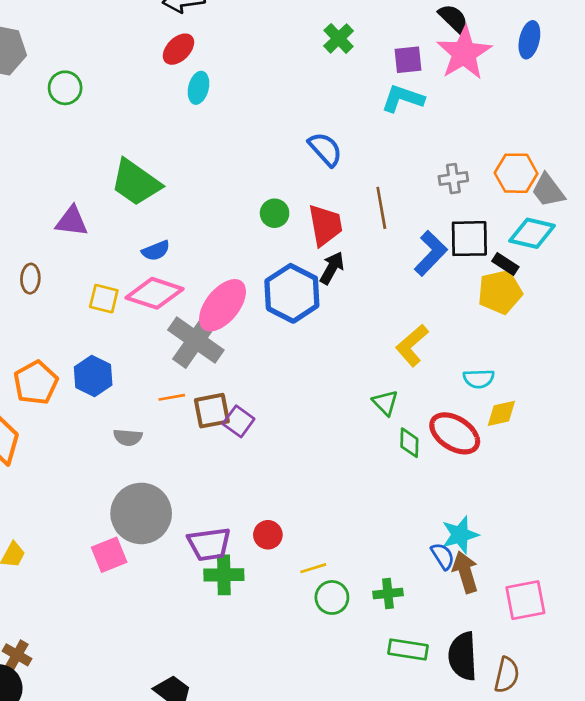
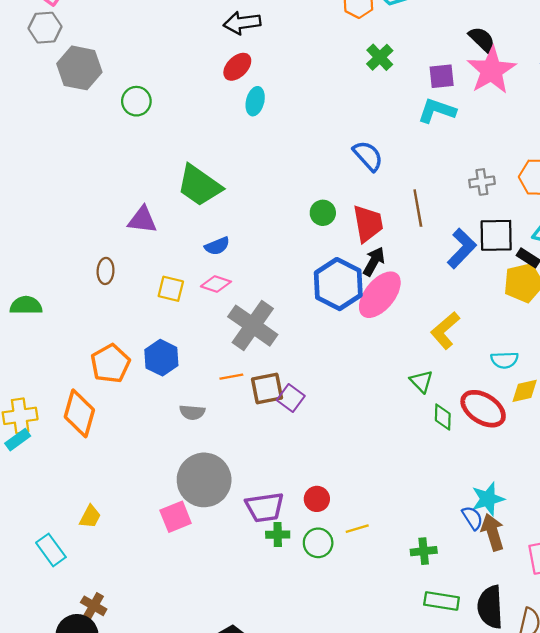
pink diamond: (154, 293) -> (216, 284), size x0.6
pink ellipse: (223, 305) -> (380, 295), moved
green cross: (224, 575) -> (278, 535), size x0.7
green circle: (332, 597) -> (318, 543), moved

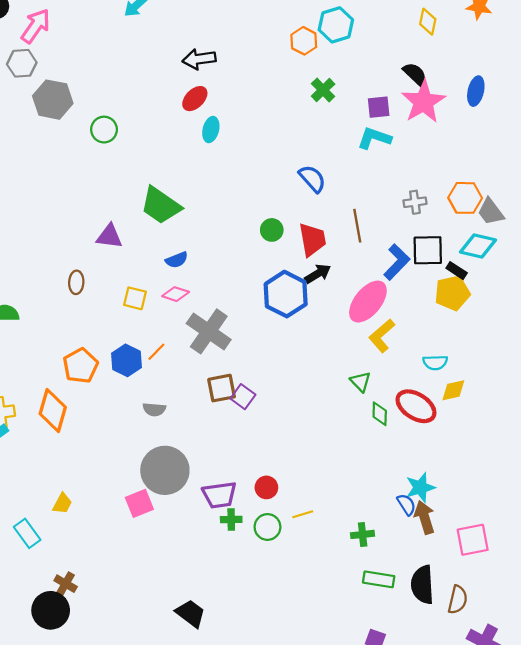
black arrow: (374, 261) -> (318, 274), turned 30
pink ellipse: (380, 295) -> (368, 302), moved
orange line: (231, 377) -> (156, 352), moved, turned -36

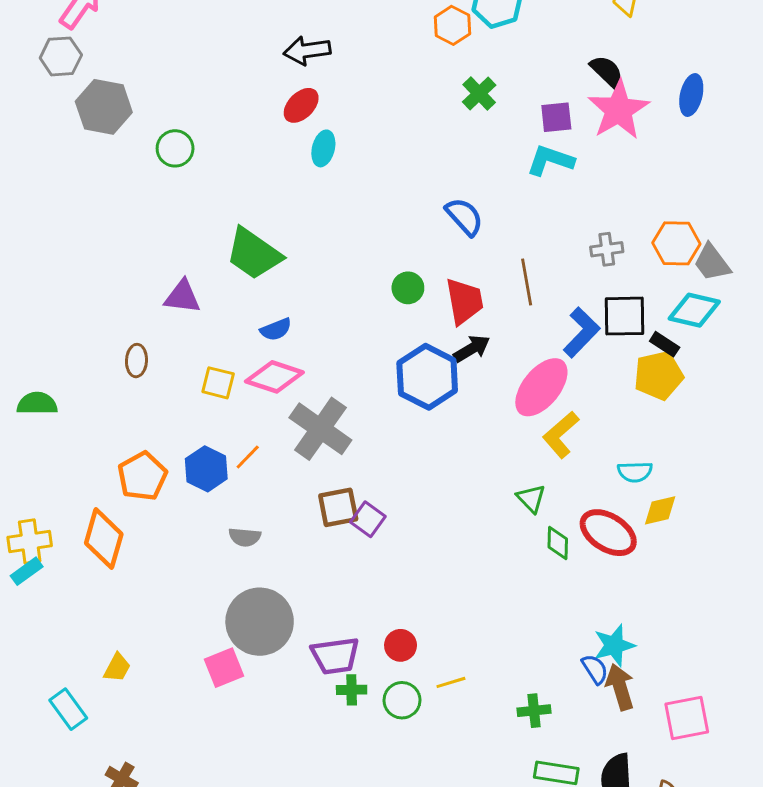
pink diamond: (176, 294) -> (274, 377), size x1.5

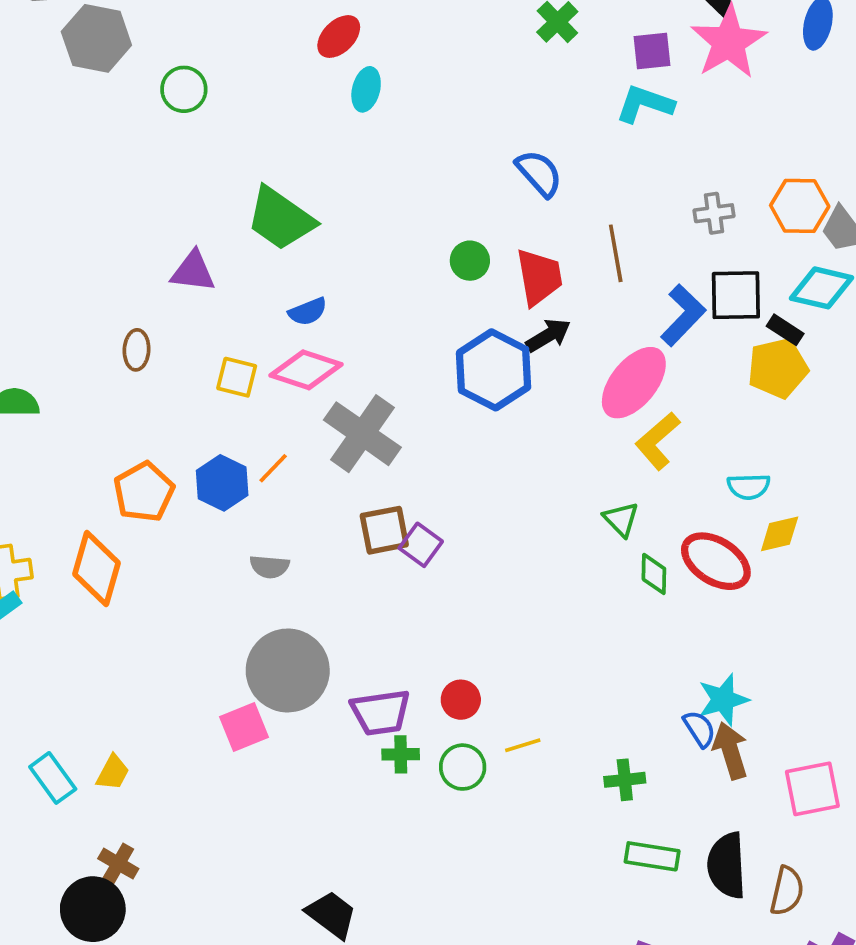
yellow trapezoid: (117, 668) -> (113, 773), moved

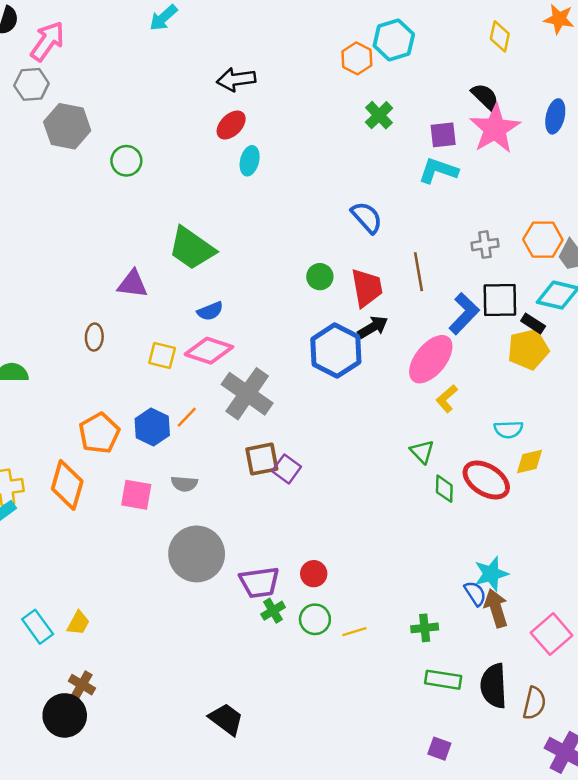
yellow L-shape: (658, 441) -> (447, 399), size x0.7
pink square: (244, 727) -> (136, 495), moved, turned 32
yellow line: (523, 745) -> (354, 632), moved
green cross: (401, 754) -> (273, 611), turned -30
pink square: (812, 789) -> (552, 634), turned -30

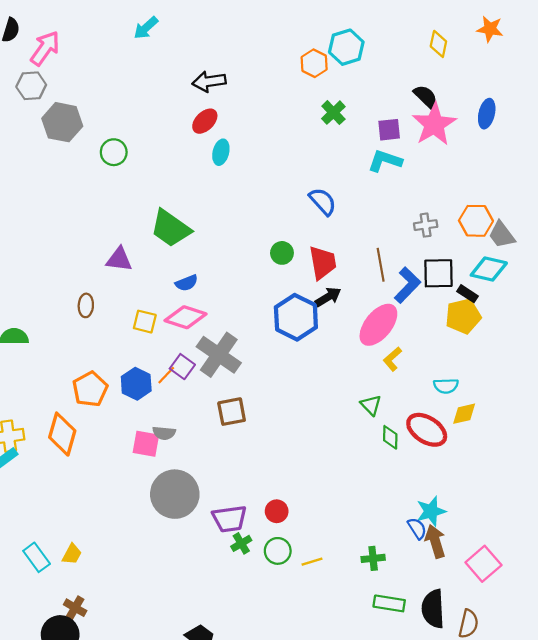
brown line: (418, 272) -> (381, 265), moved
purple square: (287, 469) -> (182, 367), moved
pink square: (136, 495) -> (146, 444), moved

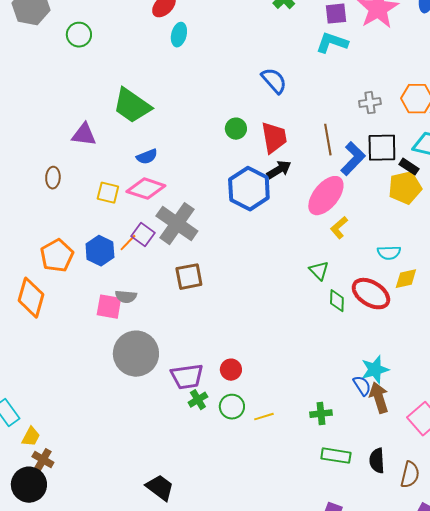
yellow trapezoid: (72, 554) -> (31, 437), moved
black semicircle: (433, 609) -> (377, 461), size x0.7

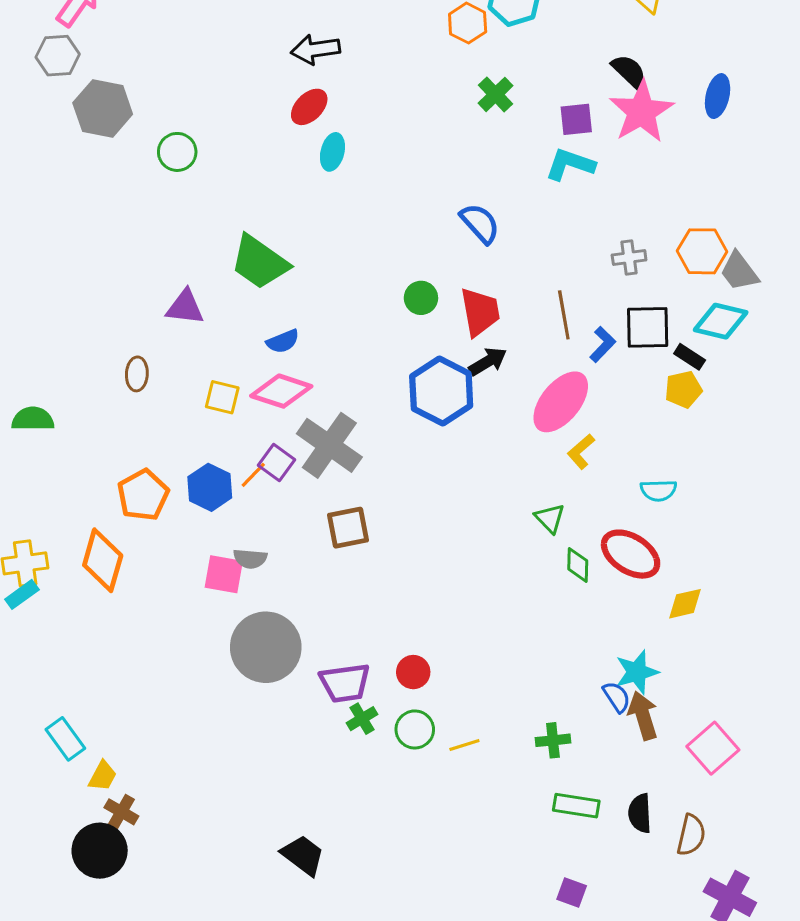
blue L-shape: (353, 159) -> (603, 344), size x0.7
yellow pentagon: (405, 188) -> (683, 389), size x0.7
yellow diamond: (406, 279) -> (685, 604), moved

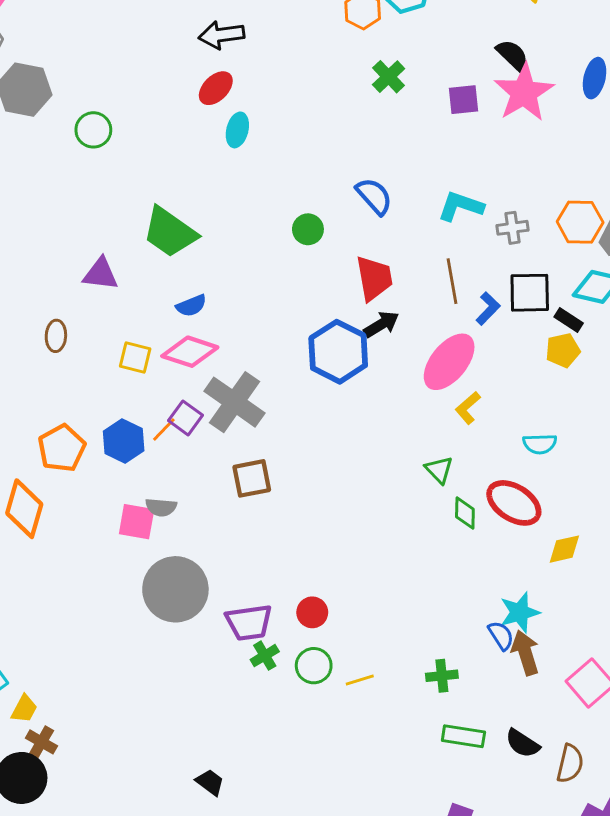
cyan L-shape: (570, 164) -> (461, 206), moved
green circle: (421, 298) -> (308, 229), moved
black semicircle: (640, 813) -> (523, 743), turned -54
black trapezoid: (303, 855) -> (210, 782), size x0.7

